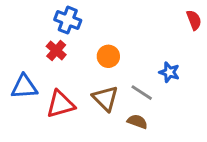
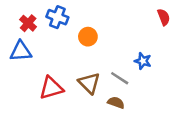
red cross: (56, 51) -> (28, 23), moved
orange circle: (108, 56) -> (88, 37), moved
blue triangle: (24, 87) -> (21, 51), moved

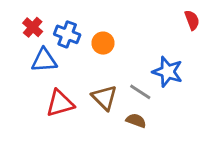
blue cross: (57, 17) -> (67, 34), moved
blue triangle: (21, 51) -> (44, 60), moved
blue star: (143, 61) -> (168, 72), size x1.5

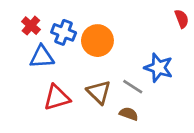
orange circle: (103, 43) -> (97, 41), size x1.5

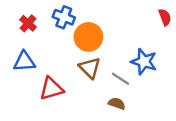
blue cross: (64, 32) -> (64, 17), moved
blue triangle: (42, 57) -> (24, 62), moved
brown triangle: (99, 92) -> (90, 68), moved

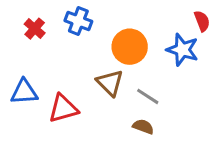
orange circle: (88, 37) -> (130, 47), moved
blue triangle: (24, 62) -> (24, 92), moved
blue star: (144, 62) -> (182, 50), moved

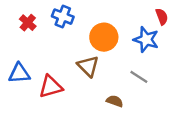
gray line: (148, 96) -> (139, 77), moved

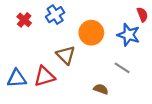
blue cross: (63, 17) -> (55, 15), turned 36
brown triangle: (88, 66) -> (66, 55), moved
blue triangle: (19, 73) -> (17, 78), moved

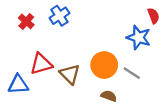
orange circle: (91, 33) -> (104, 65), moved
brown triangle: (66, 55) -> (70, 74), moved
red triangle: (44, 76) -> (41, 64), moved

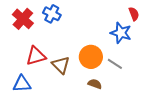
blue cross: (59, 16) -> (52, 14), turned -30
red cross: (26, 21) -> (23, 19), size x1.5
blue triangle: (18, 85) -> (22, 84), moved

